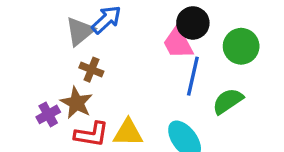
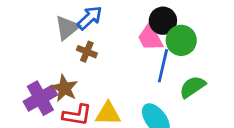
green circle: (241, 46) -> (181, 40), moved
brown cross: (91, 70) -> (87, 52), moved
purple cross: (48, 114) -> (40, 98), size x1.6

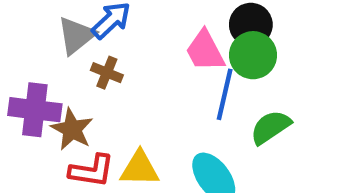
black circle: (163, 21) -> (251, 25), moved
purple cross: (40, 98) -> (35, 110), moved, turned 36

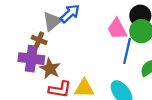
brown cross: (107, 73) -> (39, 40), moved

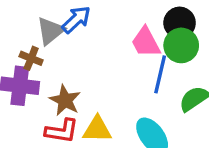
brown star: (50, 69) -> (65, 100), moved

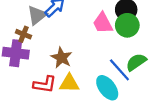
blue line: (160, 74) -> (119, 70), moved, turned -55
brown star: (65, 100) -> (61, 58), moved

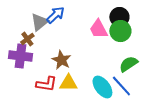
brown cross: (24, 34) -> (27, 39), turned 32
blue line: (119, 70) -> (121, 86), moved

